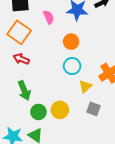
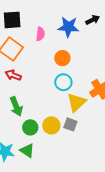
pink semicircle: (49, 17) -> (40, 34), turned 32
yellow triangle: (85, 86) -> (76, 102), size x1.5
gray square: (94, 109) -> (70, 124), moved

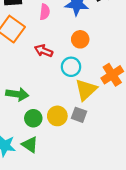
orange circle: (62, 58) -> (80, 39), moved
red arrow: (13, 75) -> (44, 51), moved
green arrow: (16, 106) -> (17, 94), turned -60

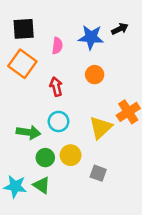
red arrow: (44, 51) -> (56, 87), turned 54
cyan circle: (71, 67) -> (59, 121), moved
gray square: (79, 115) -> (98, 173), moved

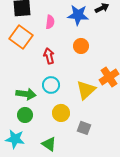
green circle: (45, 158) -> (25, 115), moved
green triangle: (42, 185) -> (49, 144), moved

